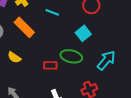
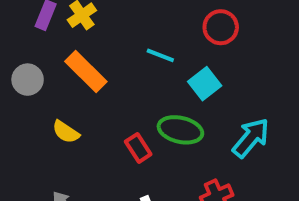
cyan line: (52, 12) -> (160, 55), moved
red rectangle: (50, 65) -> (138, 148), turned 56

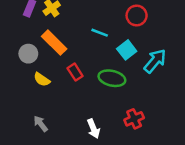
gray circle: (28, 80) -> (28, 54), moved
cyan arrow: (251, 138) -> (155, 61), moved
red rectangle: (138, 148) -> (75, 72), moved

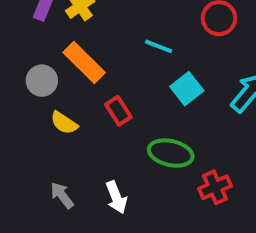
cyan square: (127, 50) -> (187, 89), moved
green ellipse: (112, 78) -> (171, 153), moved
white arrow: (93, 129) -> (116, 197), moved

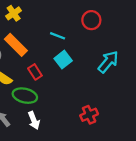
cyan square: (187, 89) -> (63, 60), moved
green ellipse: (171, 153) -> (25, 96), moved

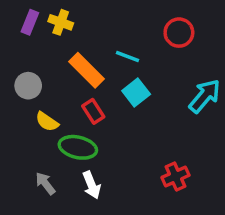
yellow cross: (14, 13) -> (61, 22), turned -35
orange rectangle: (16, 45) -> (86, 70), moved

